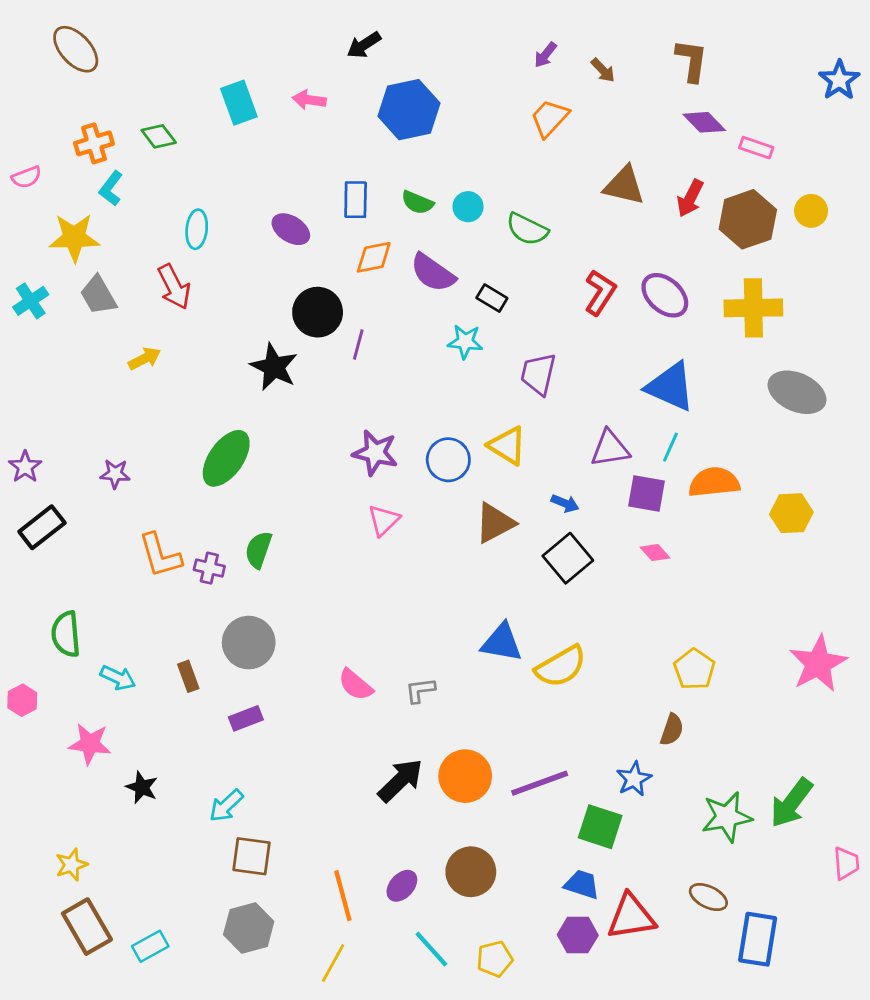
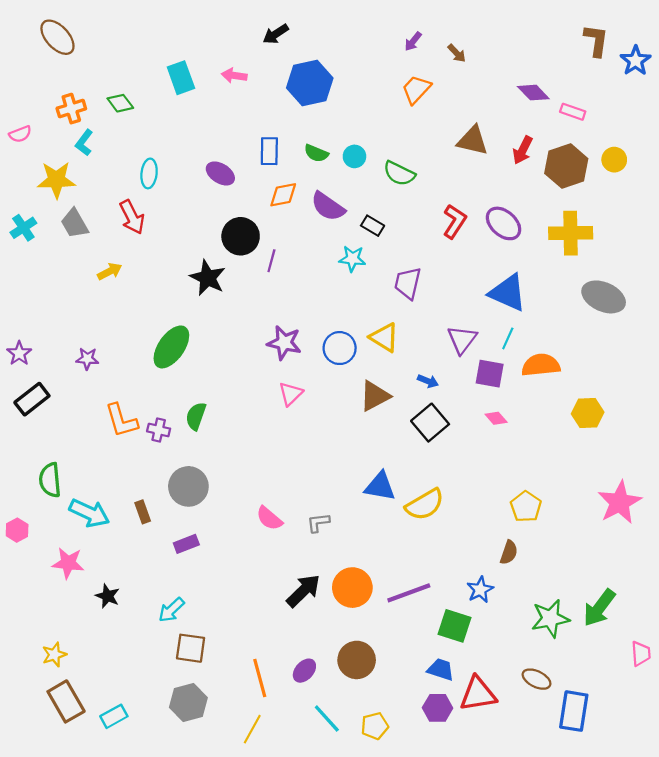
brown L-shape: (692, 60) -> (596, 40), moved
purple triangle: (610, 449) -> (462, 340), turned -44
yellow hexagon: (791, 513) -> (588, 413), moved
cyan arrow: (118, 678) -> (89, 513), size x1.5

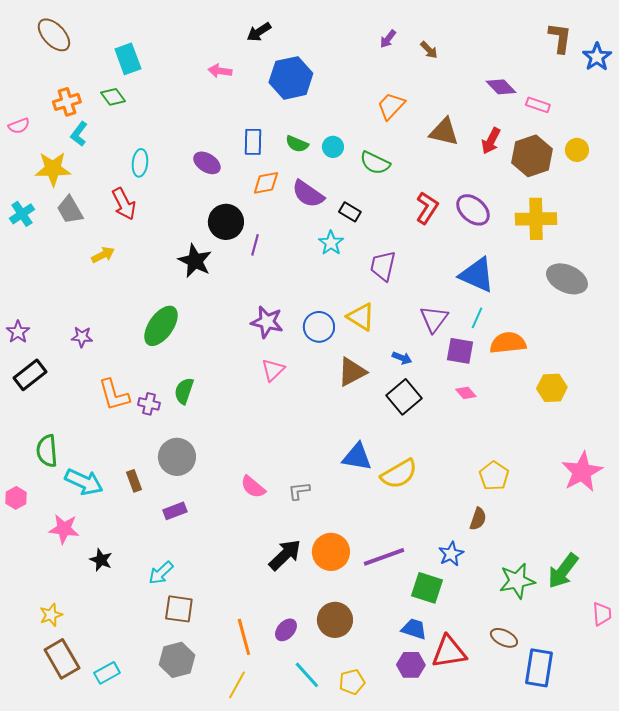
cyan rectangle: (181, 78) -> (128, 59), moved
orange trapezoid: (416, 89) -> (391, 106), moved
cyan star: (352, 259) -> (331, 243), turned 30

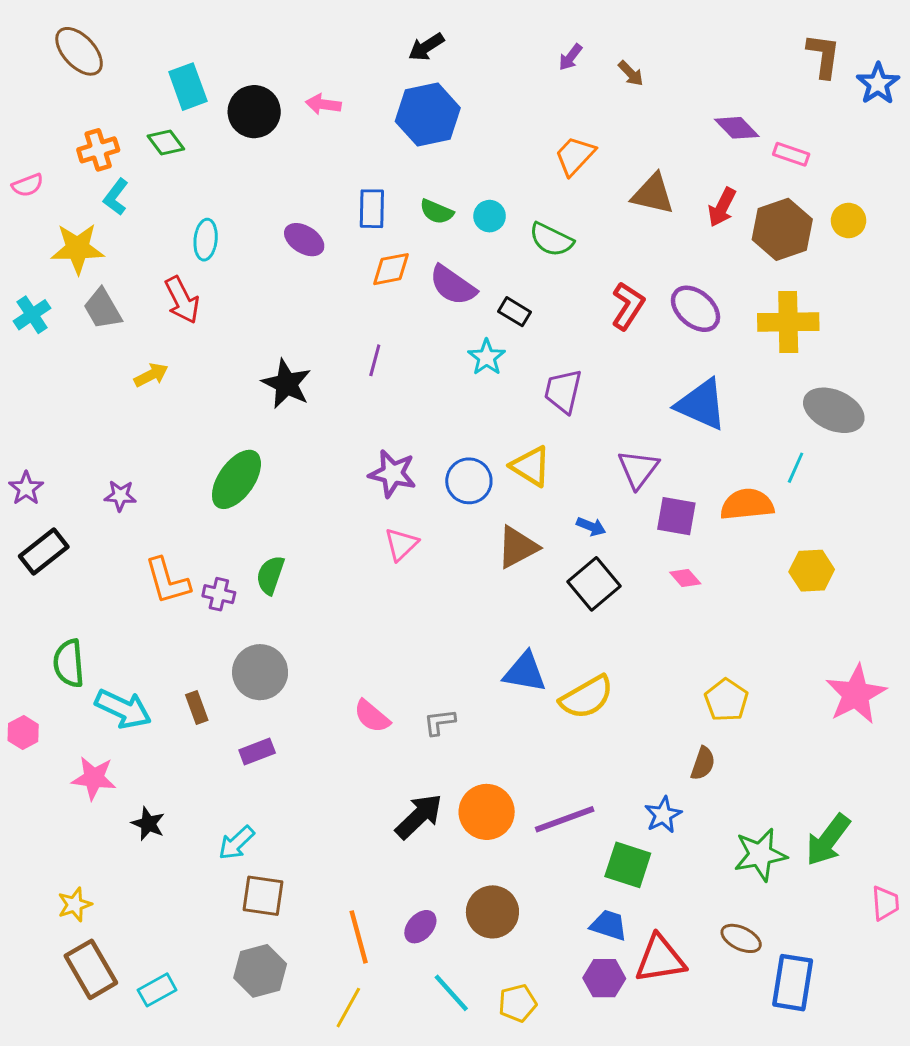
black arrow: (259, 32) -> (426, 47), moved
black circle: (226, 222) -> (254, 112), moved
cyan line: (477, 318) -> (796, 468), moved

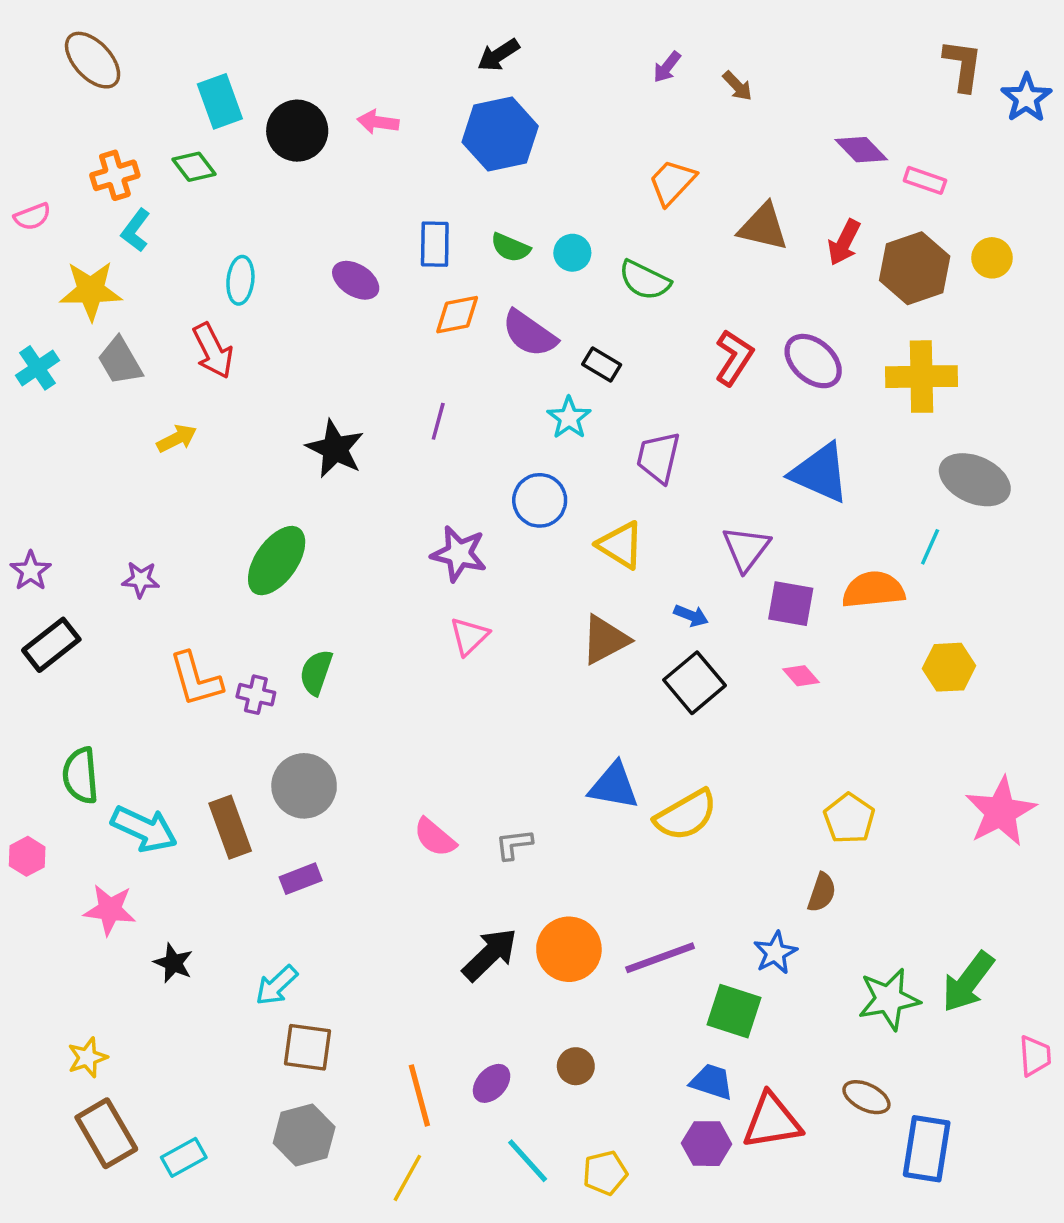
blue circle: (469, 481) -> (540, 500), moved
brown rectangle: (197, 707) -> (230, 827), size x1.6
brown circle: (492, 912) -> (576, 1066), size x0.6

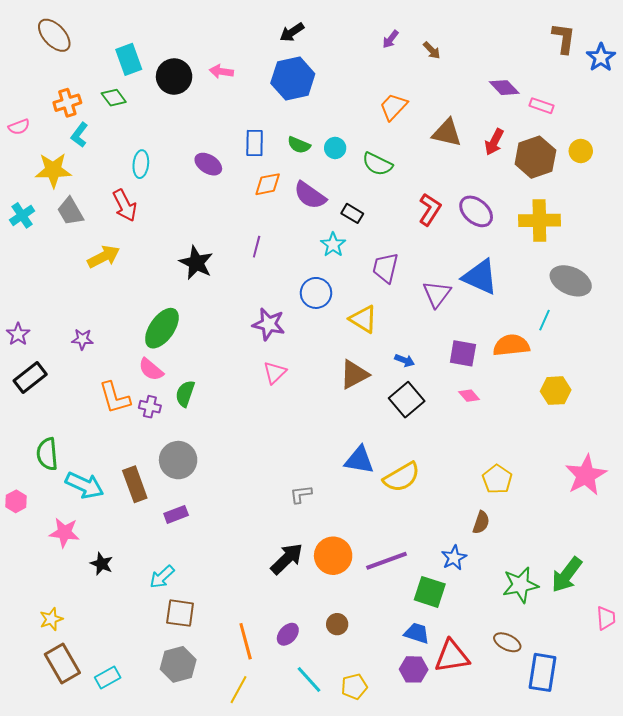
yellow arrow: (177, 438) -> (104, 257), size x1.4
purple triangle: (746, 549) -> (437, 294), moved
pink semicircle: (435, 837) -> (151, 369), moved

